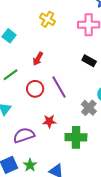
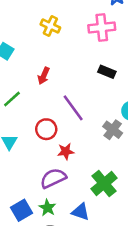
red circle: (35, 89) -> (46, 129), moved
purple semicircle: (24, 135) -> (53, 178), moved
green cross: (76, 137) -> (104, 183), moved, turned -35

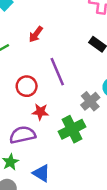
green cross: (104, 183) -> (72, 129), moved

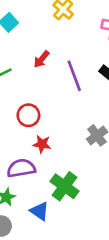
purple line: (57, 72) -> (74, 76), moved
green cross: (72, 129) -> (64, 186), moved, turned -30

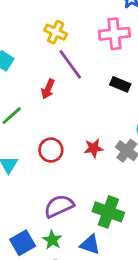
purple line: (74, 76) -> (70, 64), moved
red star: (42, 144) -> (94, 148), moved

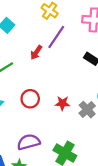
purple line: (70, 64) -> (56, 37), turned 60

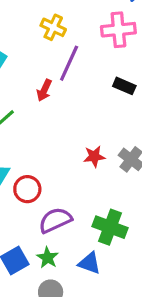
red circle: (30, 99) -> (27, 189), moved

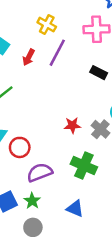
red arrow: (44, 90) -> (29, 57), moved
green cross: (110, 227) -> (84, 166), moved
blue triangle: (89, 263) -> (75, 209), moved

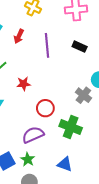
purple line: (57, 53) -> (47, 45), moved, turned -30
red star: (72, 125) -> (24, 84), moved
red circle: (20, 147) -> (45, 108), moved

